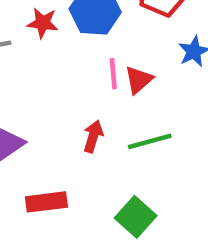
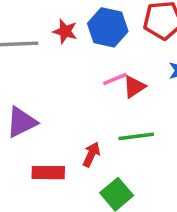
pink line: (113, 74) -> (115, 79), turned 65
red arrow: (93, 136) -> (91, 154), moved

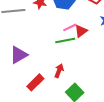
green line: (136, 136) -> (65, 41), moved
red rectangle: (48, 173) -> (35, 82), turned -42

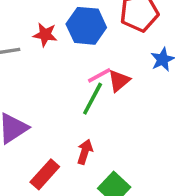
green line: (65, 41) -> (93, 99), turned -48

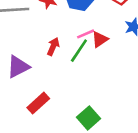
red arrow: (85, 152) -> (53, 46), moved

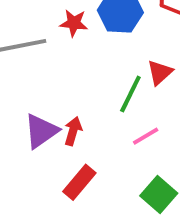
pink line: (86, 34) -> (146, 136), moved
red arrow: (53, 46) -> (73, 131), moved

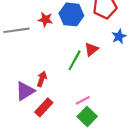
purple triangle: (41, 131) -> (25, 91), moved
pink line: (146, 136) -> (83, 100), moved

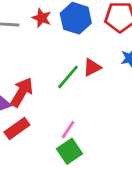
red arrow: (42, 79) -> (22, 92), size x1.5
pink line: (83, 100) -> (68, 130), turned -40

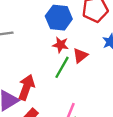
red star: (42, 18) -> (61, 45), moved

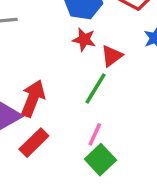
green line: (62, 67) -> (95, 88), moved

